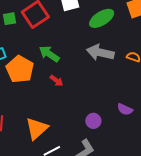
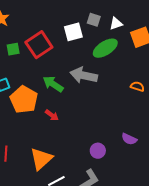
gray arrow: (100, 52) -> (84, 75), moved
red arrow: (56, 81) -> (52, 115), moved

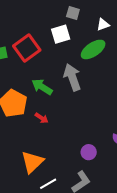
gray square: (94, 20) -> (73, 13), moved
gray arrow: (84, 75) -> (72, 77), turned 60

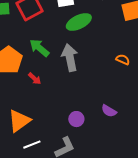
green ellipse: (93, 49) -> (79, 22), moved
gray arrow: (72, 77) -> (70, 58), moved

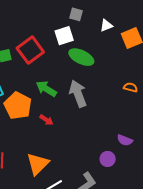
green ellipse: (79, 22) -> (81, 57), turned 60
purple circle: (76, 119) -> (108, 159), moved

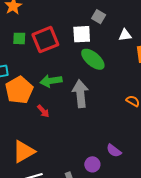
green arrow: (46, 89) -> (51, 81), turned -55

